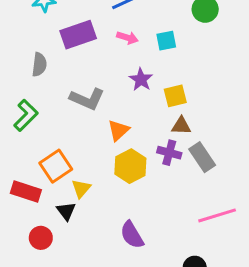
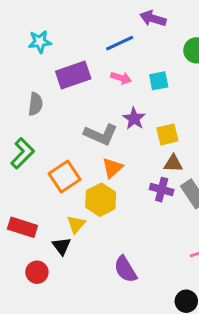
gray L-shape: (87, 99) -> (101, 134), moved
orange square: (56, 166) -> (64, 176), moved
yellow hexagon: (130, 166) -> (101, 200), moved

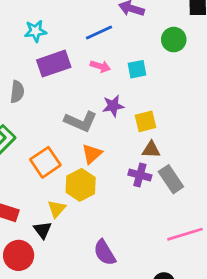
cyan star: (40, 42) -> (35, 31), moved
purple star: (134, 119) -> (113, 106), turned 30
red circle: (37, 272) -> (19, 255), size x1.4

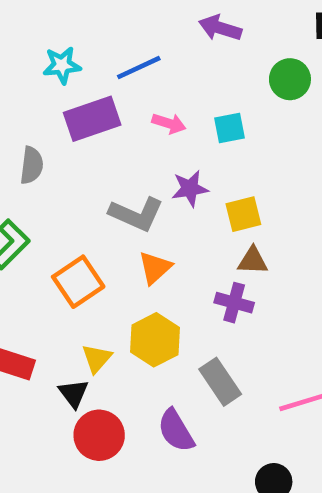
blue line: (99, 32) -> (139, 68), moved
gray rectangle: (171, 179) -> (220, 382), moved
yellow hexagon: (81, 185) -> (155, 340), moved
red circle: (19, 255) -> (99, 435), moved

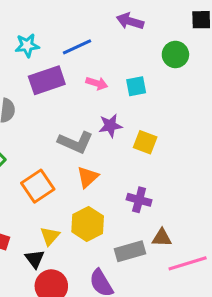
yellow square: (243, 214) -> (145, 142), turned 35
brown triangle: (253, 261) -> (162, 238), moved
gray rectangle: (220, 382) -> (130, 251), turned -72

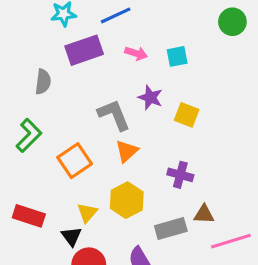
green circle: (175, 54) -> (232, 22), moved
purple star: (110, 126) -> (150, 98), turned 30
gray L-shape: (76, 142) -> (114, 115), turned -136

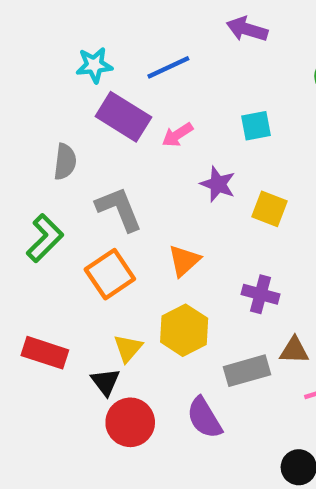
purple rectangle: (84, 50) -> (123, 117), turned 51
pink arrow: (136, 53) -> (177, 135), moved, turned 130
gray L-shape: (114, 115) -> (119, 209), moved

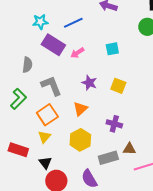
purple star: (218, 184) -> (89, 83), moved
yellow triangle: (128, 348) -> (44, 137), moved

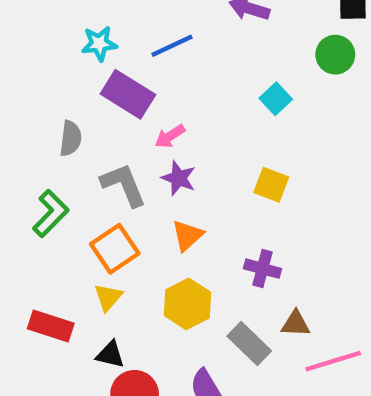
cyan square: (112, 49) -> (276, 99), moved, turned -32
pink arrow: (77, 53) -> (170, 136), moved
purple star: (89, 83) -> (179, 178), moved
gray rectangle: (108, 158) -> (249, 344), turned 60
black triangle: (45, 163) -> (110, 355), turned -40

